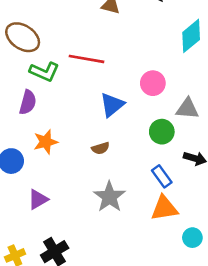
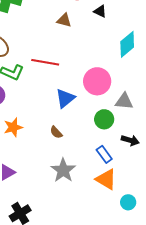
pink circle: (153, 83) -> (97, 81), size x1.4
brown semicircle: (101, 148) -> (56, 132), turned 64
orange triangle: (164, 208) -> (106, 179), turned 40

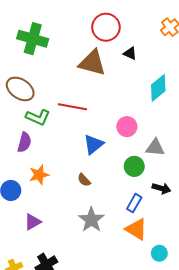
brown triangle: (64, 20) -> (92, 63), size x1.8
pink circle: (97, 81) -> (127, 127), size x0.7
blue rectangle: (104, 154) -> (134, 203), turned 66

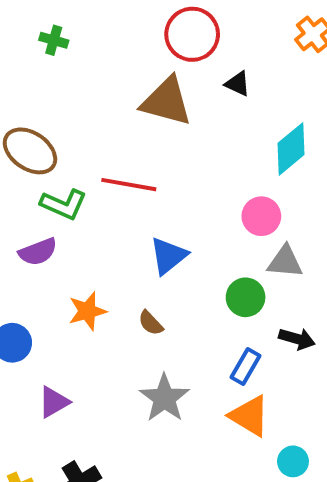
green cross: (33, 39) -> (54, 40), moved, size x0.5
pink circle: (127, 127) -> (261, 216), moved
purple semicircle: (24, 142) -> (38, 252), turned 54
orange star: (39, 175) -> (87, 311), moved

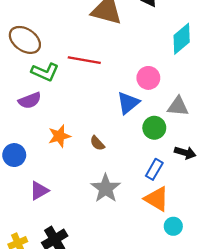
pink circle: (261, 216) -> (148, 78), moved
blue triangle: (168, 256) -> (128, 103), moved
cyan circle: (293, 461) -> (173, 226), moved

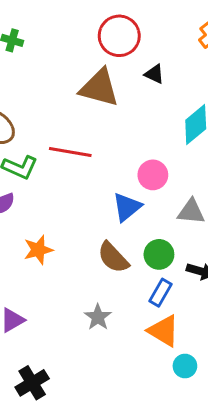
green circle: (154, 128) -> (159, 254), moved
brown semicircle: (97, 143) -> (113, 257), moved, size x1.6
gray star: (106, 188) -> (98, 317), size x0.7

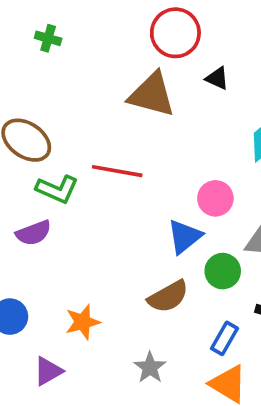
orange star: (38, 250) -> (83, 322), moved
green circle: (159, 254) -> (223, 271), moved
brown semicircle: (113, 257) -> (168, 297), turned -76

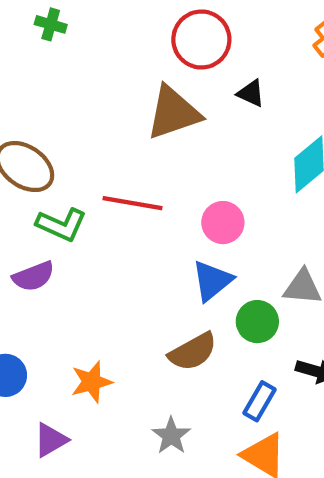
green cross: (48, 38) -> (51, 24), moved
brown triangle: (152, 95) -> (173, 113), turned -34
pink circle: (215, 198) -> (223, 223), moved

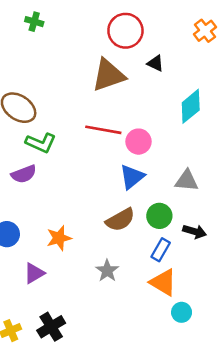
red line: (132, 203) -> (103, 130), moved
green circle: (257, 322) -> (159, 216), moved

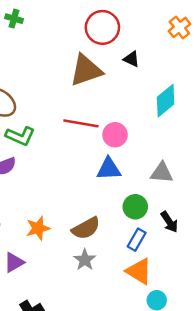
blue triangle: (132, 177) -> (109, 169), turned 36
brown semicircle: (120, 220) -> (86, 228), moved
black arrow: (195, 231) -> (169, 222), turned 40

